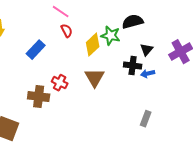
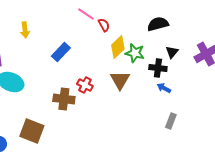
red semicircle: (67, 31) -> (104, 25), moved
green star: (111, 36) -> (135, 53), moved
blue arrow: (148, 74) -> (164, 88), moved, turned 40

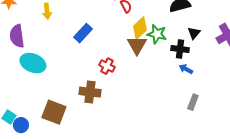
brown triangle: (120, 80) -> (137, 45), moved
brown cross: (64, 99) -> (90, 92), moved

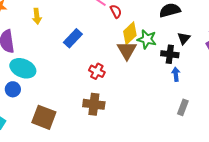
blue arrow: (186, 69) -> (176, 74), turned 56
brown cross: (90, 92) -> (94, 104), moved
blue circle: (21, 125) -> (13, 89), moved

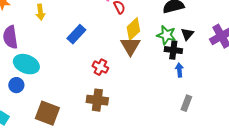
green star: (147, 39) -> (166, 35), moved

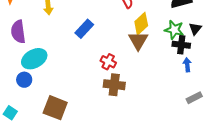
cyan ellipse: (26, 64) -> (34, 59), turned -50
brown cross: (97, 100) -> (114, 85), moved
gray rectangle: (186, 103) -> (194, 98), turned 42

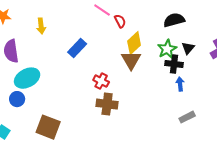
green star: (174, 30) -> (167, 49), turned 30

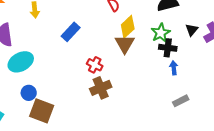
black triangle: (188, 48) -> (192, 30), moved
blue circle: (17, 99) -> (29, 93), moved
brown cross: (107, 104) -> (101, 88), turned -30

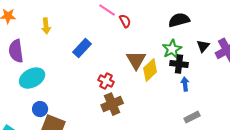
yellow diamond: (128, 27) -> (150, 70), moved

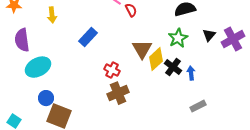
black cross: (179, 64) -> (173, 67), moved, turned 30

